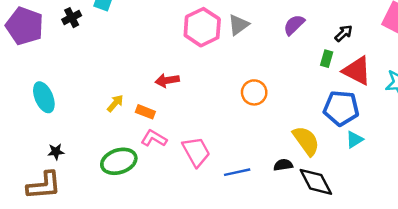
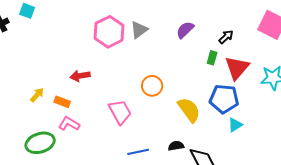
red triangle: (357, 71) -> (237, 68), turned 44
yellow semicircle: (306, 141) -> (189, 110), moved
pink trapezoid: (196, 152) -> (120, 112), moved

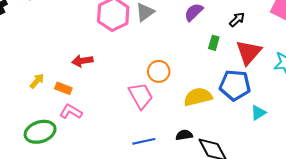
green rectangle: (212, 58) -> (214, 43), moved
yellow semicircle: (189, 110) -> (198, 97), turned -68
pink trapezoid: (120, 112) -> (141, 96), moved
cyan triangle: (235, 125) -> (258, 113), moved

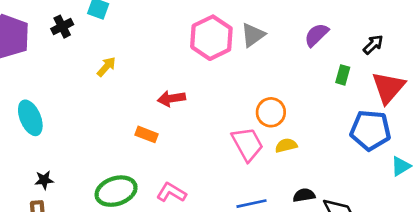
yellow arrow: (37, 81) -> (106, 67), moved
yellow semicircle: (198, 97) -> (286, 145), moved, size x0.6
pink L-shape: (71, 112) -> (171, 192), moved

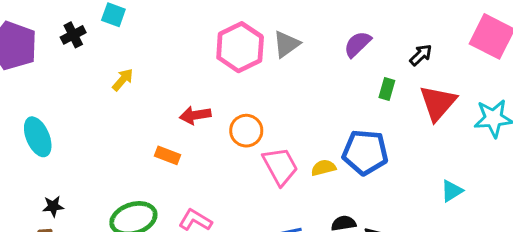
orange circle: (271, 112) -> (246, 131), moved
blue pentagon: (370, 130) -> (365, 152), moved

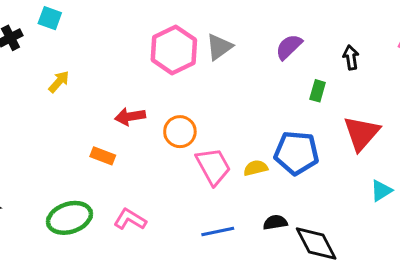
black arrow: (421, 55) -> (351, 57), turned -55
red triangle: (438, 103) -> (361, 133), moved

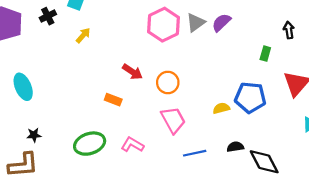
purple semicircle: (289, 47) -> (221, 23), moved
yellow arrow: (59, 82) -> (83, 35), moved
red arrow: (130, 116) -> (132, 72), turned -138
pink trapezoid: (213, 166) -> (173, 120), moved

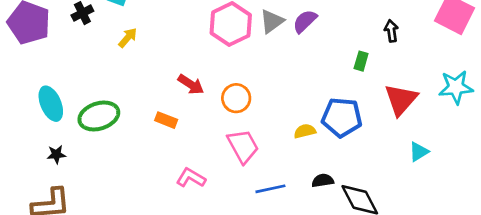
black star: (34, 135) -> (56, 154), moved
green ellipse: (90, 144) -> (99, 116), moved

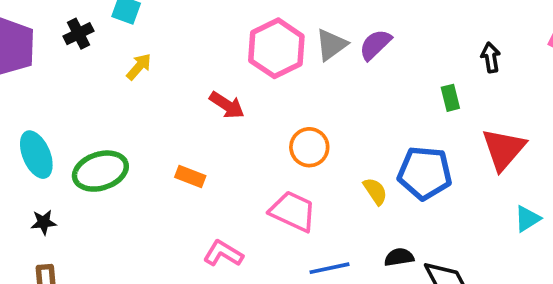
green rectangle: (361, 61) -> (450, 98), turned -30
red arrow: (191, 84) -> (227, 105), moved
orange circle: (236, 98) -> (309, 147), moved
yellow semicircle: (305, 131) -> (375, 191), turned 70
pink trapezoid: (243, 146) -> (293, 211), turned -36

